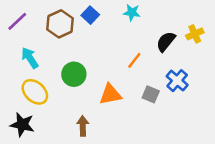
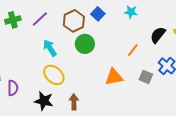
green circle: (74, 74) -> (85, 44), moved
brown arrow: (83, 126) -> (74, 102), moved

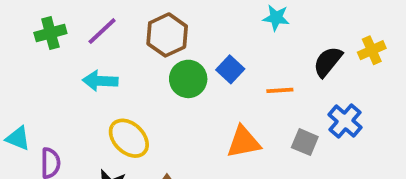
blue square: (98, 14) -> (230, 69), moved
cyan arrow: (50, 48) -> (100, 81), moved, turned -54
orange line: (133, 50) -> (280, 90), turned 48

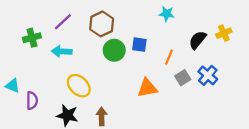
green cross: (50, 33) -> (32, 38), moved
blue square: (230, 69) -> (139, 45), turned -35
orange line: (280, 90) -> (169, 57), turned -63
gray square: (305, 142) -> (183, 78), moved, turned 35

